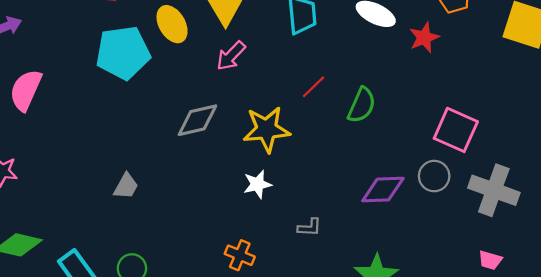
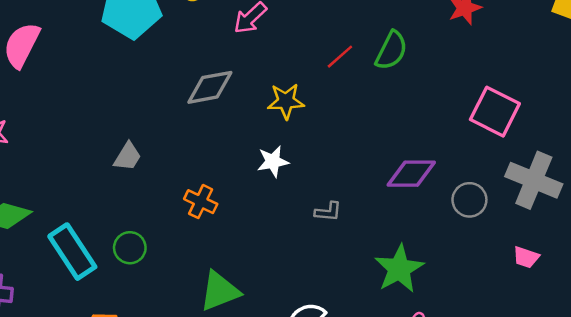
green semicircle: (362, 105) -> (391, 51), moved
yellow star: (267, 129) -> (286, 101), size x0.7
gray circle: (434, 176) -> (469, 200), moved
orange cross: (240, 255) -> (201, 202), moved

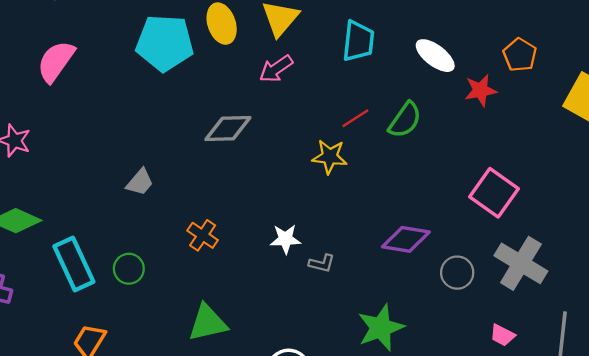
yellow star: (286, 101) -> (330, 157), moved
white star: (273, 161) -> (285, 239), moved

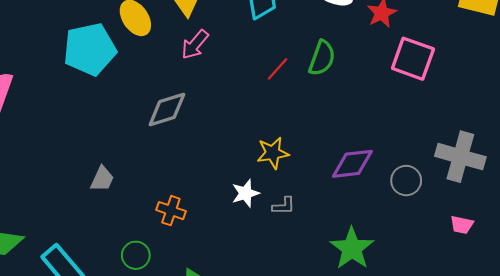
yellow star: (330, 157) -> (273, 153), moved
pink square: (494, 193) -> (413, 59), moved
green circle: (129, 269) -> (136, 255), moved

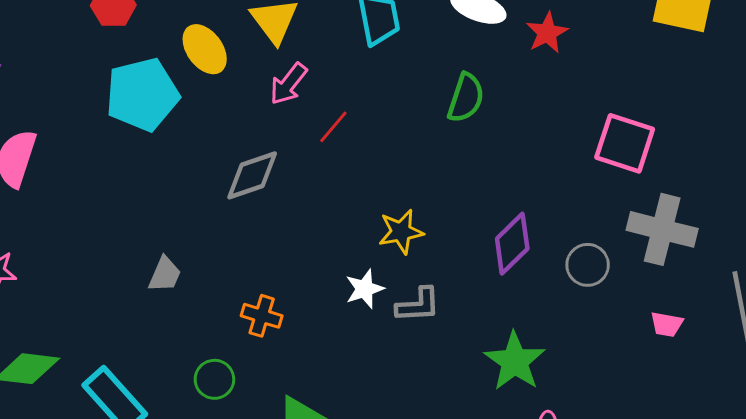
pink square: (413, 59) -> (625, 143), moved
red line: (278, 69) -> (333, 127), moved
purple diamond: (352, 164) -> (512, 244), turned -36
gray L-shape: (284, 206) -> (418, 305), size x1.4

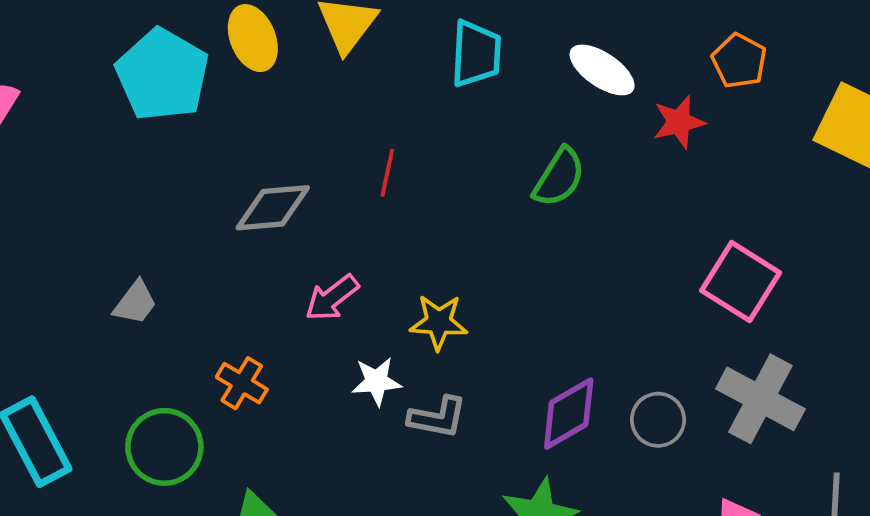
pink arrow: (288, 84) -> (332, 298), moved
cyan pentagon: (142, 94) -> (162, 75), turned 30
red line: (333, 127) -> (387, 173), turned -42
purple diamond: (512, 244) -> (569, 413), moved
green circle: (214, 379) -> (164, 447), size x1.5

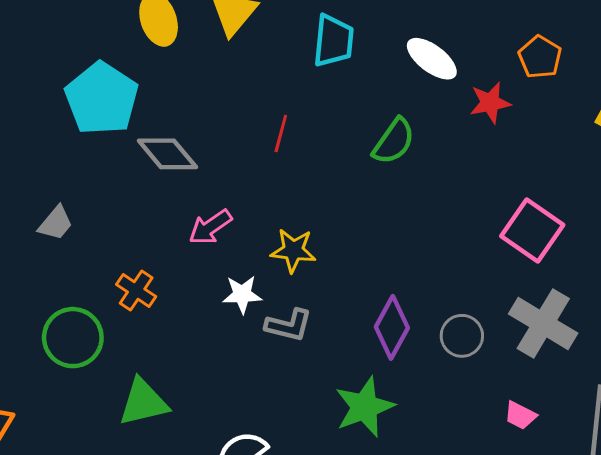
cyan pentagon: (162, 75) -> (102, 99), moved
red line: (387, 173) -> (281, 134), moved
gray diamond: (273, 208) -> (167, 154), turned 52
purple diamond: (569, 413) -> (392, 327), turned -34

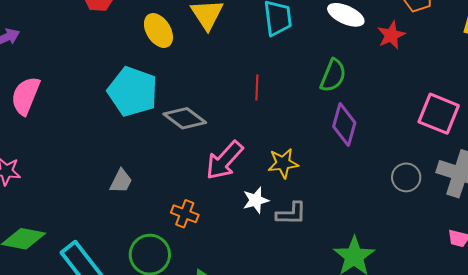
pink arrow: (210, 227) -> (224, 160), size x1.4
purple diamond: (392, 327) -> (344, 125), moved
gray circle: (462, 336) -> (406, 177), moved

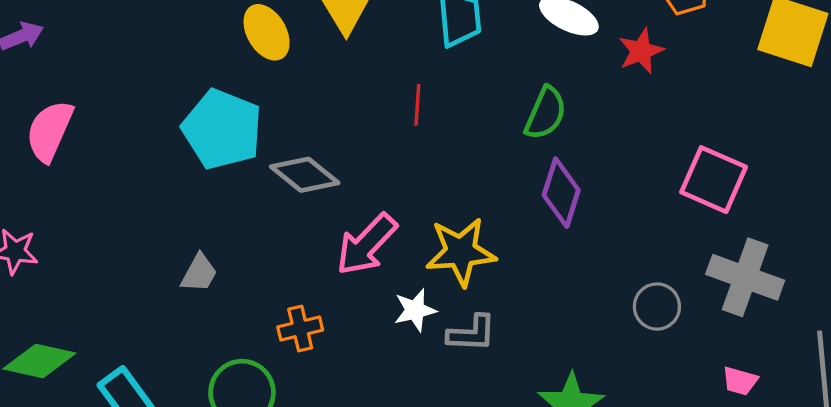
red line: (257, 88) -> (417, 105), moved
yellow star: (283, 163) -> (461, 252), size x1.4
gray circle: (406, 177) -> (657, 307), moved
orange cross: (185, 214) -> (300, 328), turned -36

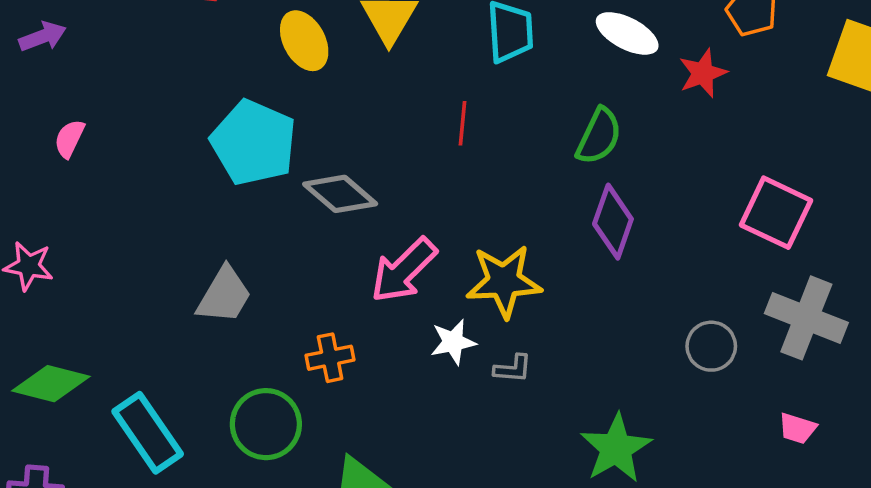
pink semicircle: (50, 131) -> (69, 139), size x0.6
gray trapezoid: (199, 273) -> (224, 295), size x1.4
gray L-shape: (472, 333) -> (513, 369), size x0.7

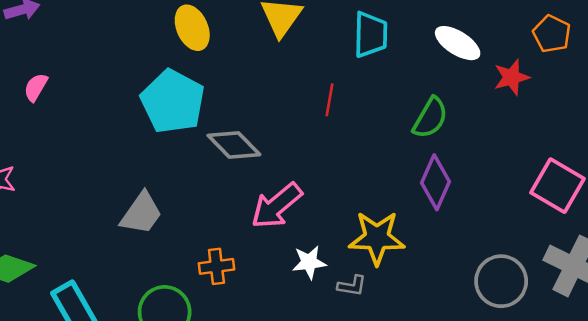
yellow ellipse: (304, 41) -> (192, 28), moved
yellow star: (504, 281) -> (377, 238), moved
gray circle: (711, 346) -> (501, 281), size x1.4

